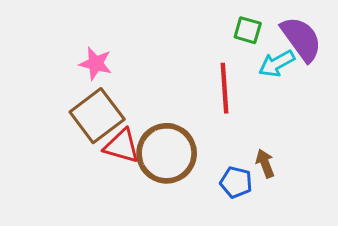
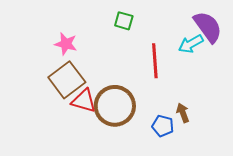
green square: (248, 30) -> (124, 21), moved

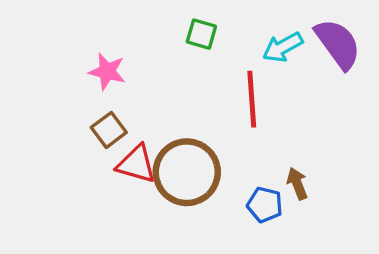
cyan arrow: (191, 44) -> (283, 47), moved
brown square: (67, 80) -> (109, 130), size x0.6

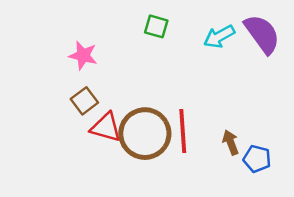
red line: (252, 99) -> (183, 131), moved
blue pentagon: (265, 205) -> (257, 159), moved

